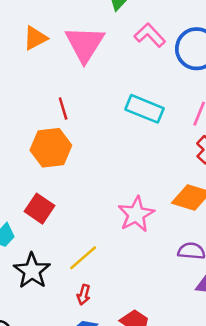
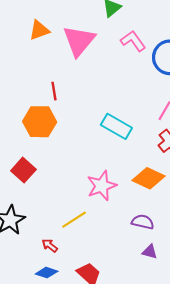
cyan rectangle: (144, 109) -> (116, 126), moved
yellow line: (83, 258) -> (74, 220), moved
red arrow: (84, 295) -> (50, 245), turned 105

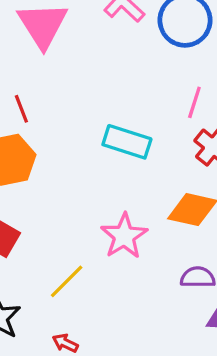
yellow line: (74, 220) -> (67, 281), moved

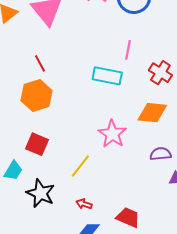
pink line: (194, 102) -> (128, 50), moved

